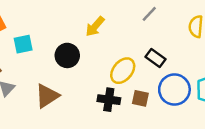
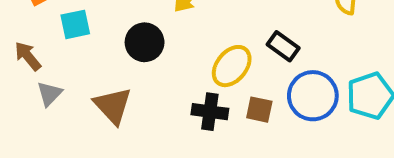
brown triangle: (47, 96) -> (113, 106), turned -40

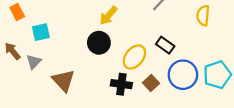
black circle: (145, 42) -> (99, 43), moved
gray triangle: (49, 94) -> (34, 62), moved
brown square: (259, 110) -> (151, 83), turned 35

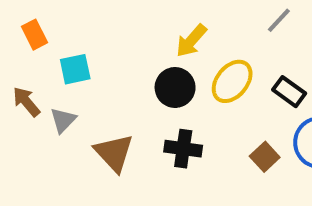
yellow ellipse: (134, 57) -> (232, 81), moved
black cross: (121, 84) -> (183, 149), moved

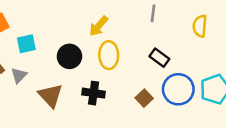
gray line: (279, 20) -> (153, 13), turned -36
yellow ellipse: (232, 81) -> (109, 55), moved, turned -40
black circle: (175, 87) -> (69, 56), moved

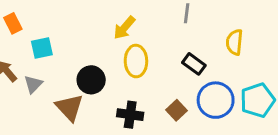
yellow semicircle: (200, 26) -> (234, 42), moved
black circle: (69, 56) -> (91, 80), moved
black cross: (94, 93) -> (130, 115), moved

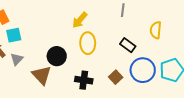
cyan square: (42, 48) -> (14, 35), moved

